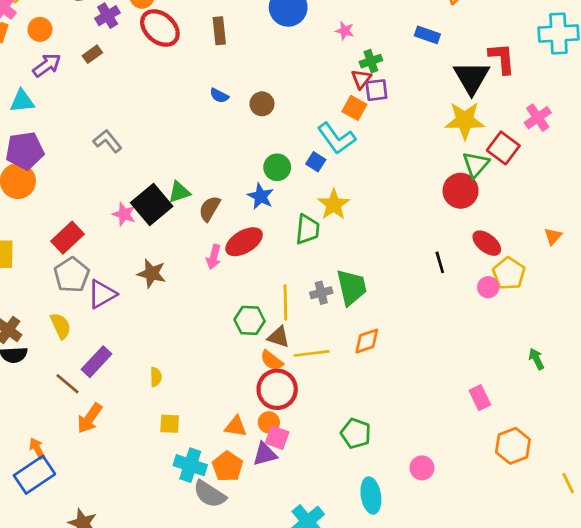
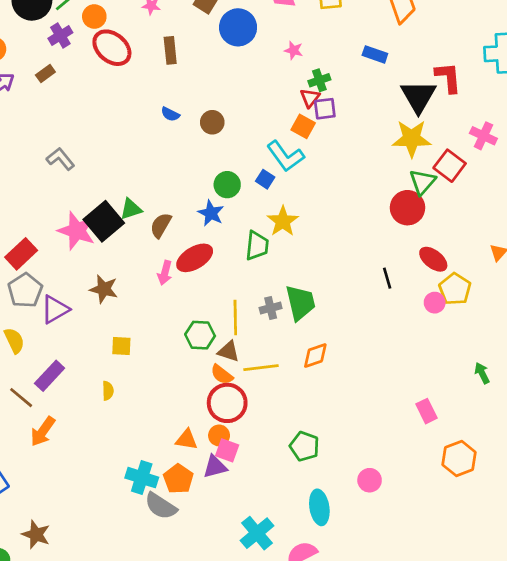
pink cross: (538, 118) -> (483, 136), turned -30
pink star: (124, 214) -> (77, 231), size x1.6
yellow square: (170, 424) -> (121, 346), moved

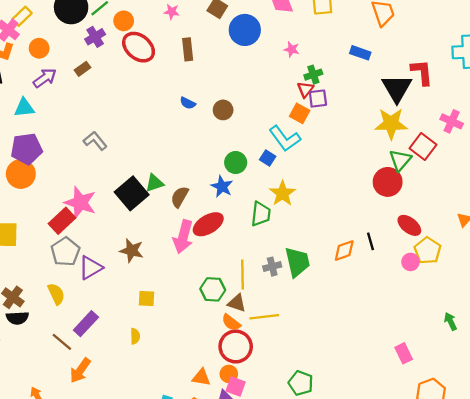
pink star: (77, 231) -> (80, 203), moved
pink arrow: (165, 273) -> (183, 237), size x1.6
orange diamond: (315, 355) -> (344, 251), moved

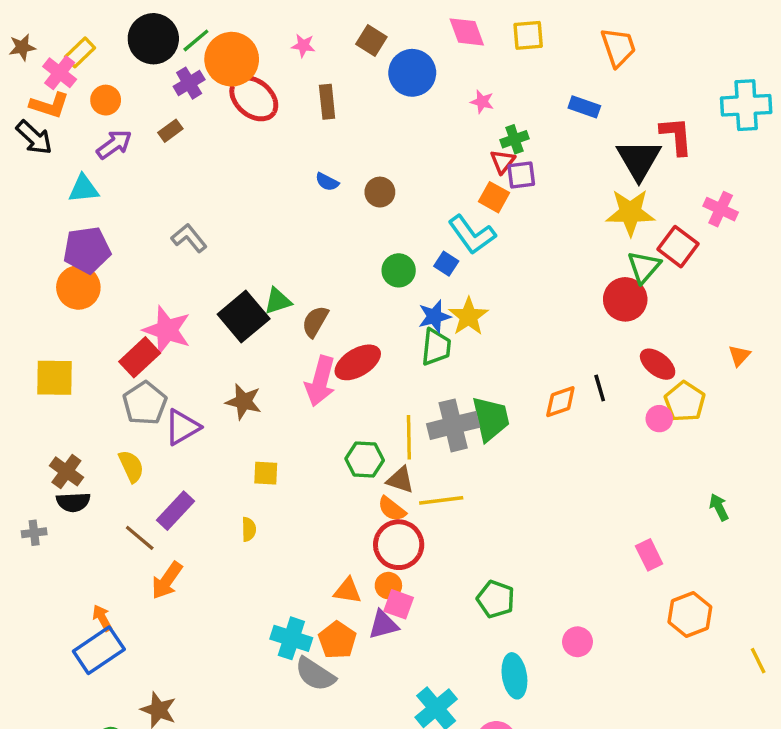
orange circle: (124, 21) -> (232, 59), size x1.8
blue star: (222, 187) -> (434, 316), moved, turned 30
gray cross: (272, 267) -> (453, 425), size x1.8

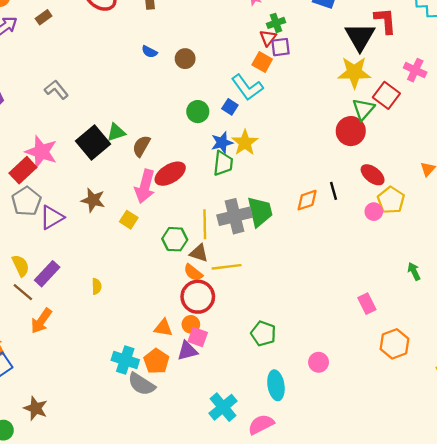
yellow semicircle: (131, 466) -> (21, 266), moved
yellow square: (266, 473) -> (129, 220), moved, turned 30

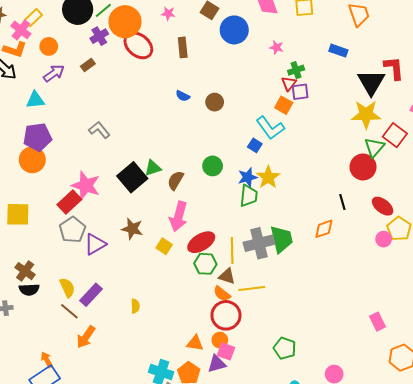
green circle: (198, 112) -> (213, 166), moved
red ellipse: (170, 174) -> (201, 242), moved
black line: (333, 191) -> (342, 202), moved

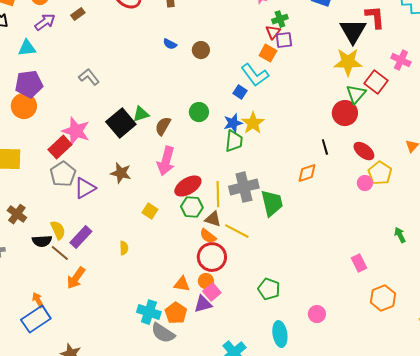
green trapezoid: (282, 239) -> (272, 203), moved
yellow square: (164, 246) -> (150, 211), moved
yellow line: (252, 289) -> (237, 231), turned 35
black semicircle: (29, 290) -> (42, 241), moved
pink square: (226, 351) -> (212, 292), turned 30

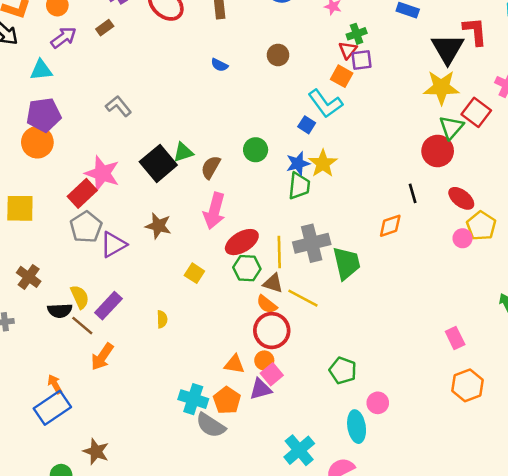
brown circle: (201, 50) -> (278, 55), moved
orange hexagon: (383, 298) -> (468, 385), moved
pink circle: (317, 314) -> (378, 403), moved

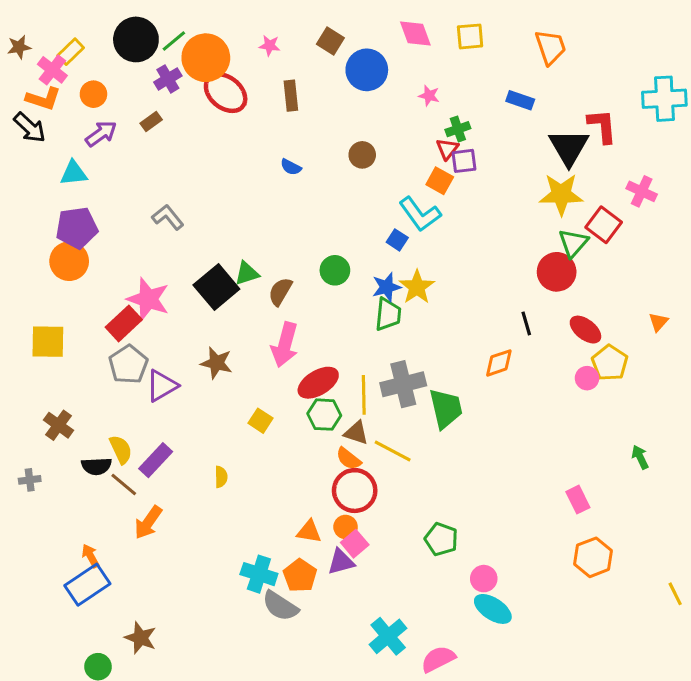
cyan ellipse: (357, 427) -> (493, 609), moved, turned -48

